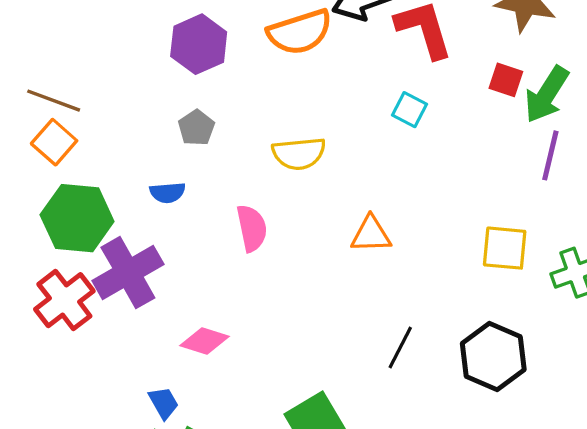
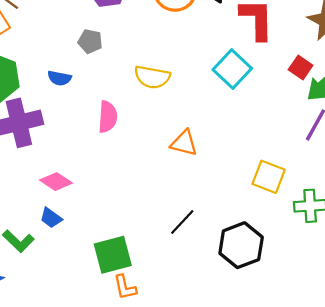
cyan square: (409, 110) -> (232, 69), size x1.6
gray pentagon: (196, 128) -> (90, 41), turned 30
blue trapezoid: (164, 403) -> (51, 218), moved, turned 140

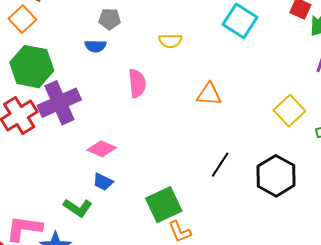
yellow semicircle: (152, 77) -> (170, 41), size x0.7
blue semicircle: (59, 78) -> (95, 46), moved
yellow square: (269, 177) -> (289, 111), turned 36

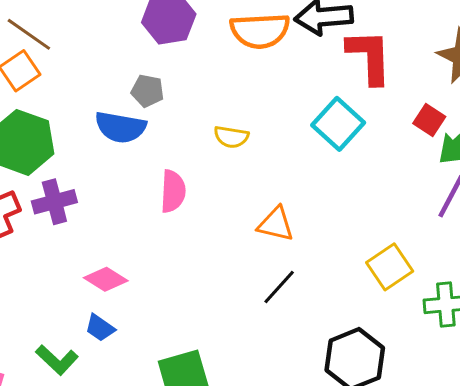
blue semicircle: (95, 46) -> (120, 127), size x1.6
purple cross: (59, 103) -> (54, 202), size x0.7
black line: (220, 165) -> (279, 287), moved

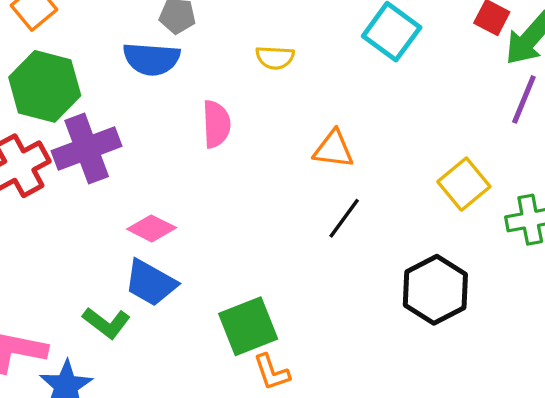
purple cross: (54, 202) -> (87, 148), size x1.4
blue trapezoid: (100, 328) -> (151, 283), size x1.6

